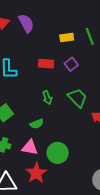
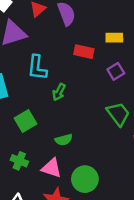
red rectangle: (46, 64) -> (84, 52), moved
green arrow: (47, 98) -> (59, 92), moved, turned 40

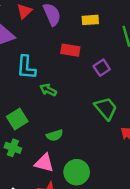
yellow rectangle: (114, 38) -> (90, 20), moved
green arrow: (59, 92) -> (48, 90), turned 91
green cross: (19, 161) -> (13, 148), moved

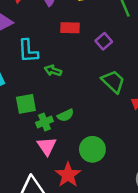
green square: (17, 119) -> (26, 104), turned 30
green cross: (13, 148) -> (44, 122), moved, turned -35
pink triangle: (44, 163) -> (47, 146), moved, turned 48

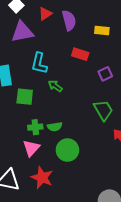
green square: (26, 104) -> (25, 97), moved
green circle: (92, 149) -> (67, 150), moved
red star: (68, 175) -> (42, 177), turned -30

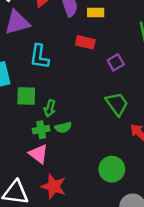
yellow rectangle: (102, 30) -> (96, 13), moved
green arrow: (55, 86) -> (50, 108), moved, turned -104
pink triangle: (31, 148) -> (39, 154), turned -30
green circle: (67, 150) -> (112, 169), moved

